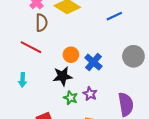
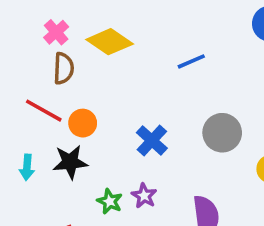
orange circle: (71, 55) -> (83, 123), moved
black star: (63, 76) -> (70, 162), moved

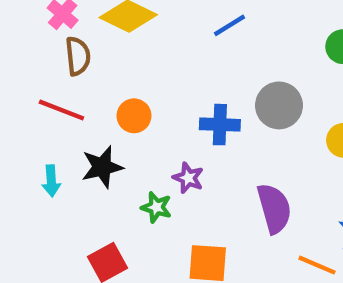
orange circle: (83, 123) -> (134, 116), moved
blue cross: (152, 140) -> (220, 125), moved, turned -32
purple star: (144, 196) -> (188, 178), moved

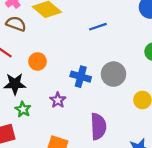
brown semicircle: (78, 56) -> (16, 24), turned -78
green star: (156, 207) -> (23, 109), moved

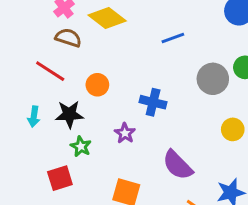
gray circle: (113, 74) -> (213, 79), moved
purple semicircle: (98, 126) -> (178, 165), turned 140

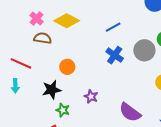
red line: (50, 71) -> (21, 63), moved
blue cross: (153, 102) -> (115, 55), moved, turned 30
cyan arrow: (34, 117) -> (15, 86), moved

